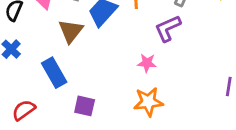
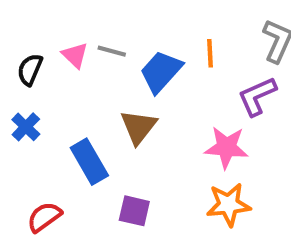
brown triangle: (71, 31) -> (138, 127), moved
pink star: (147, 63) -> (226, 147), size x1.5

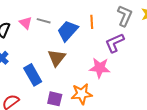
orange star: (228, 205) -> (82, 94), moved

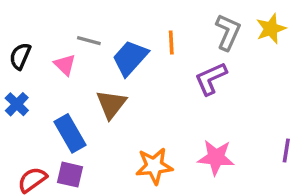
pink triangle: (26, 23) -> (65, 65), moved
pink star: (100, 68) -> (216, 157), moved
purple square: (55, 99) -> (70, 175), moved

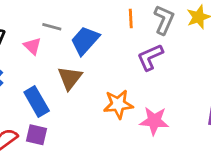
orange line: (171, 42) -> (131, 18), moved
orange star: (154, 166) -> (118, 104), moved

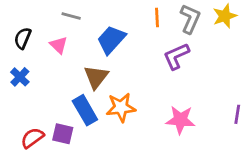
gray line: (52, 27) -> (71, 16), moved
blue rectangle: (37, 101) -> (85, 110), moved
orange star: (118, 104) -> (121, 107), moved

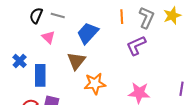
black semicircle: (23, 38) -> (36, 16), moved
blue rectangle: (85, 110) -> (40, 75), moved, turned 30

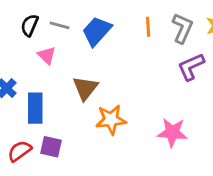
blue trapezoid: (88, 33) -> (97, 31), moved
purple L-shape: (136, 45) -> (191, 67), moved

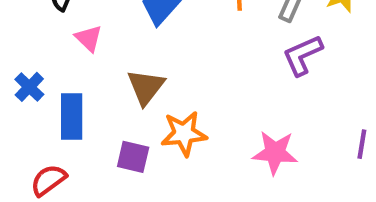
purple square: (51, 147) -> (133, 157), moved

